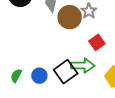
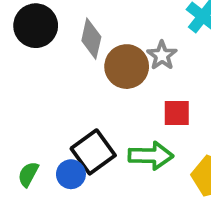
red square: (97, 42) -> (177, 113), turned 35
black square: (66, 72) -> (93, 152), moved

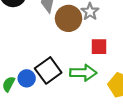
blue circle: (71, 174) -> (27, 78), moved

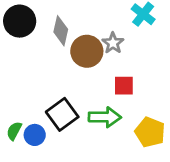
blue circle: (27, 78) -> (35, 135), moved

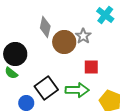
black circle: (20, 21) -> (15, 54), moved
green semicircle: (14, 131) -> (11, 73), moved, turned -80

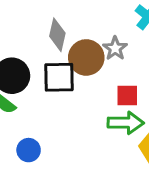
black square: (46, 88) -> (59, 77), moved, turned 35
green arrow: (77, 90) -> (126, 123), moved

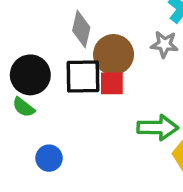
gray star: (115, 48) -> (164, 44), moved, turned -30
red square: (127, 95) -> (112, 83), moved

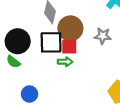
gray star: (164, 44) -> (103, 36), moved
green arrow: (158, 128) -> (65, 62), moved, size x0.6

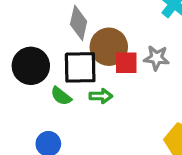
red square: (69, 47) -> (126, 63), moved
green semicircle: (13, 62) -> (61, 96), moved

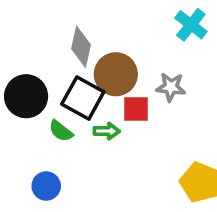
red square: (126, 63) -> (136, 109), moved
black square: (80, 67) -> (83, 98), turned 30

